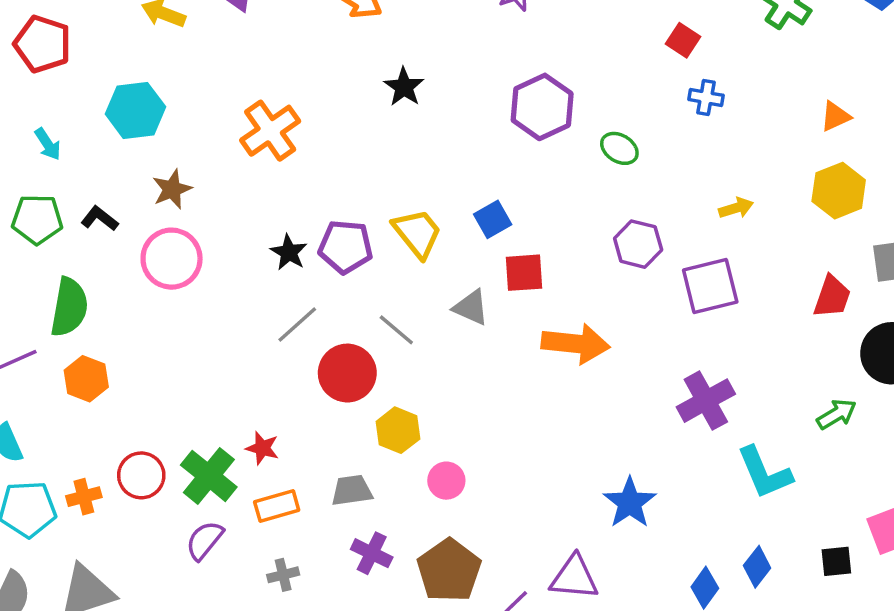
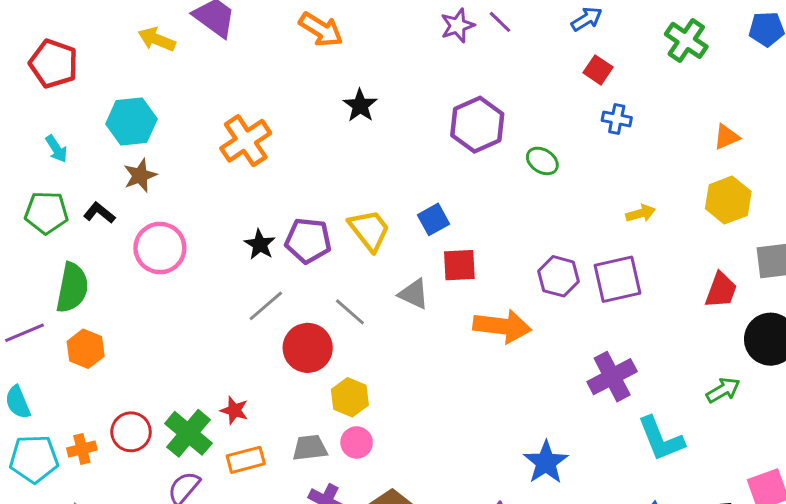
brown star: (172, 189) -> (140, 175), moved
purple hexagon: (638, 244) -> (558, 276), moved
pink circle: (446, 481) -> (357, 442), moved

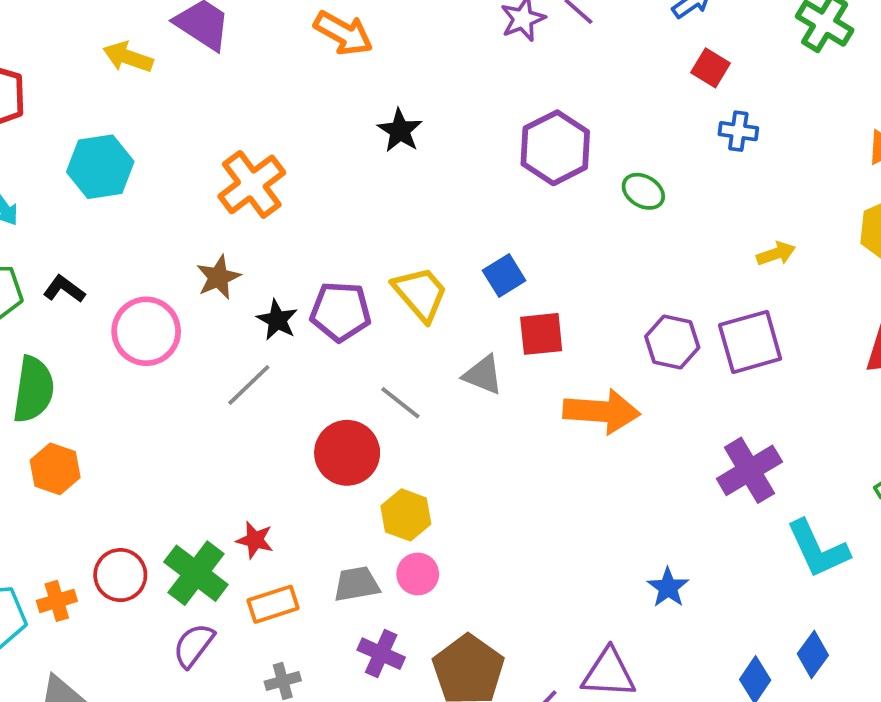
brown star: (140, 175) -> (218, 277), moved
gray line: (266, 306) -> (249, 385), moved
blue star: (546, 462) -> (668, 587), size x0.7

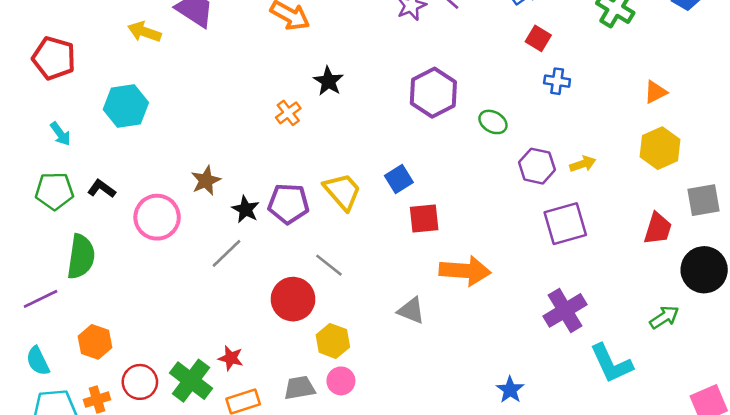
orange cross: (252, 184) -> (288, 113), moved, size x0.6
purple hexagon: (672, 342) -> (537, 166), moved
gray triangle: (483, 375) -> (411, 311), moved
orange hexagon: (55, 469) -> (95, 342), moved

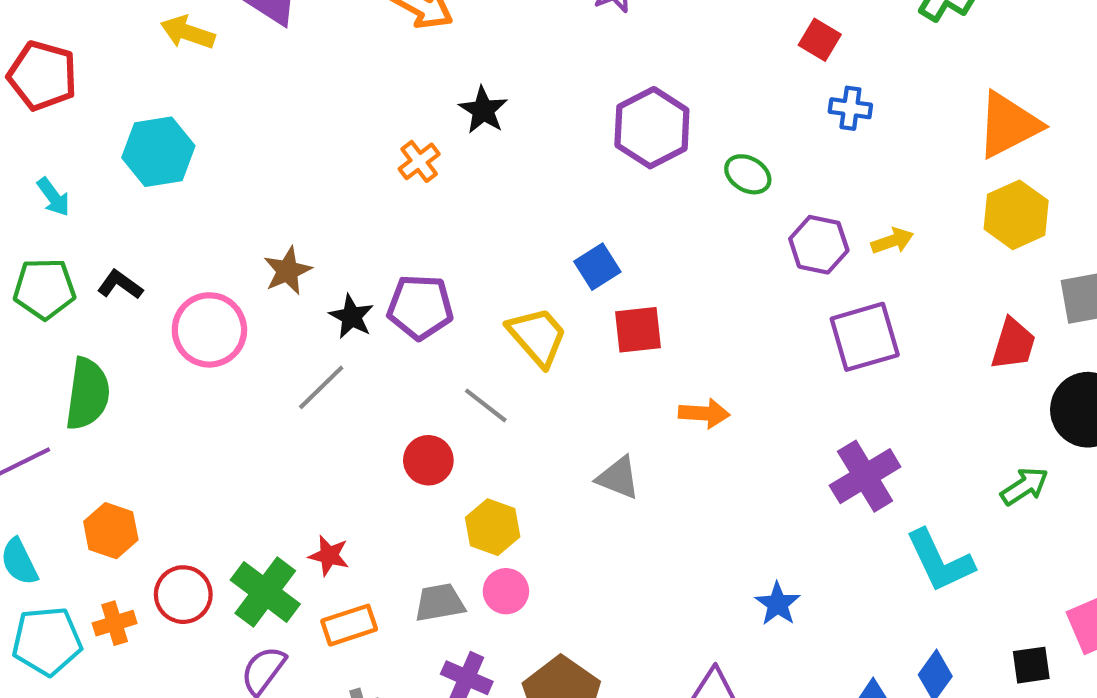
orange triangle: (656, 92) -> (1008, 125), size x1.8
yellow trapezoid: (342, 191) -> (537, 337), moved
orange arrow: (465, 271) -> (704, 413), size x0.6
red circle: (293, 299) -> (428, 460), size x0.7

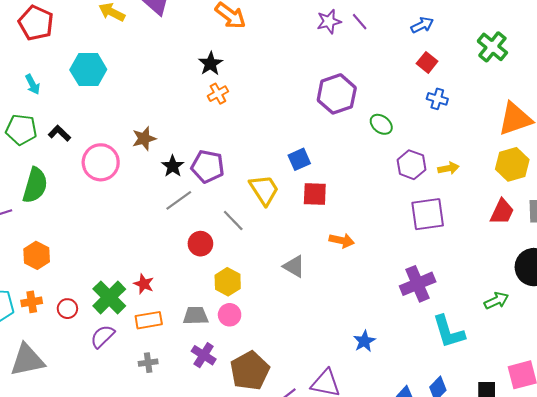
black star: (483, 110) -> (211, 64), moved
red trapezoid: (1013, 344) -> (502, 212), moved
gray line: (321, 387) -> (179, 200), moved
red circle: (183, 595) -> (67, 309), moved, size x0.7

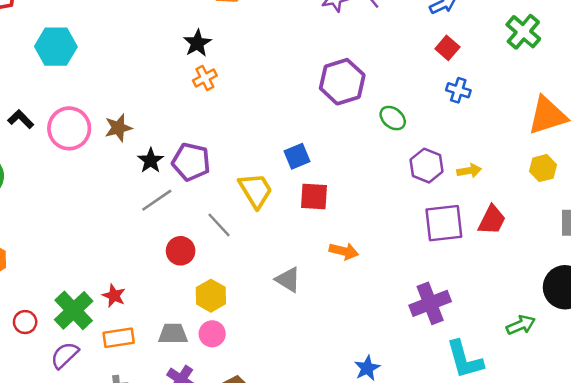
pink circle: (101, 162) -> (69, 128), moved
yellow hexagon: (512, 164) -> (543, 168), size x0.7
red trapezoid: (502, 212) -> (492, 220), moved

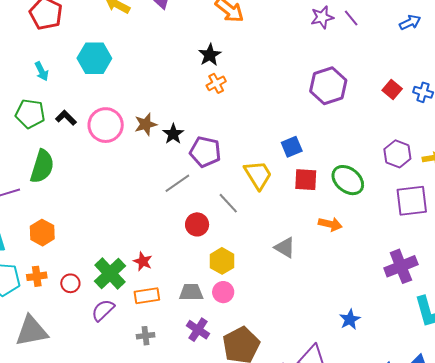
red square: (447, 48) -> (392, 89), moved
green ellipse: (393, 118) -> (348, 180), moved, size x1.5
black star: (151, 161) -> (173, 134), moved

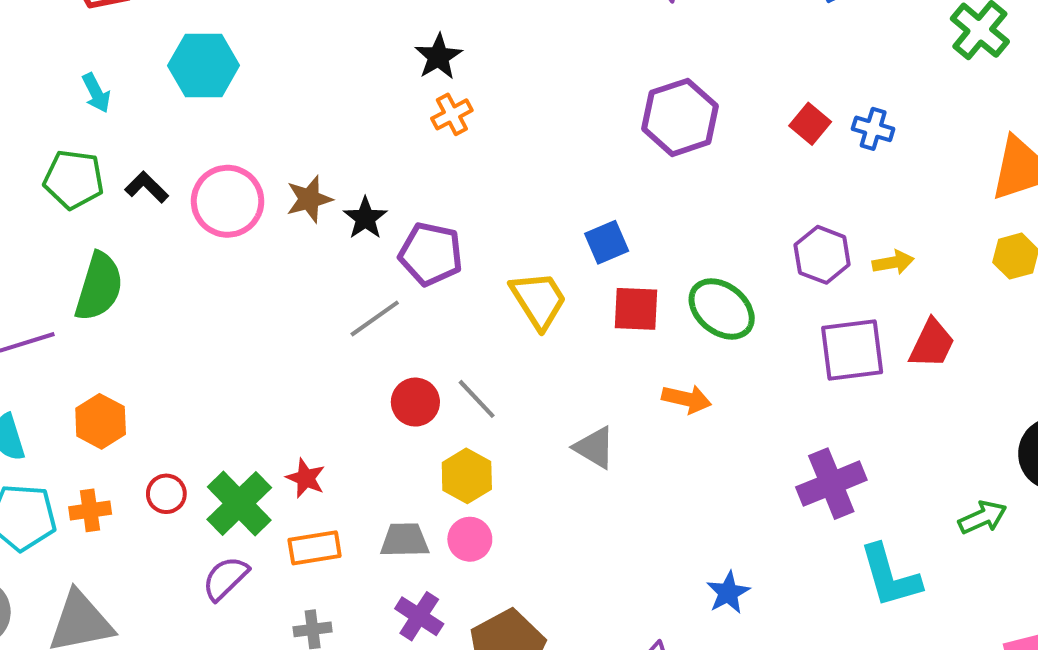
gray line: (228, 203) -> (477, 399), moved
red circle: (70, 283) -> (166, 494), moved

